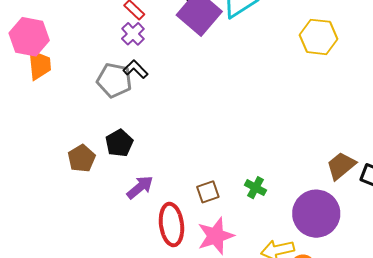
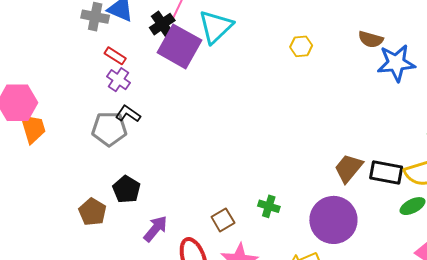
yellow hexagon: (318, 37) -> (301, 46), size x0.6

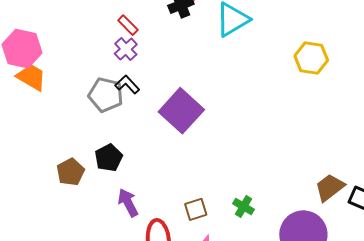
purple square: (179, 46) -> (181, 111), moved
yellow hexagon: (301, 46) -> (311, 58), size x1.5
orange trapezoid: (33, 128) -> (31, 77), turned -56
purple arrow: (155, 229) -> (128, 203), turned -80

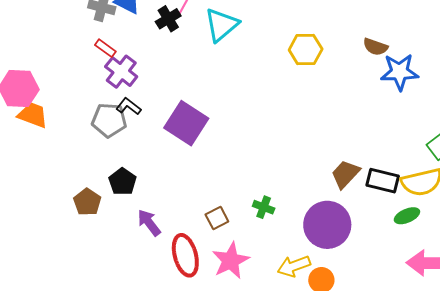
red rectangle: (128, 25) -> (105, 48), moved
purple cross: (126, 49) -> (121, 72), size x1.4

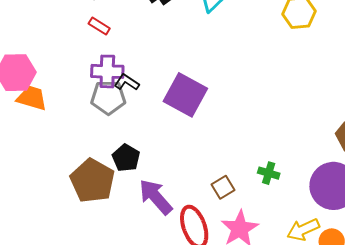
purple cross: (121, 72) -> (107, 71), moved, turned -32
brown pentagon: (87, 202) -> (92, 181), size x1.6
purple arrow: (149, 223) -> (156, 197), size x1.4

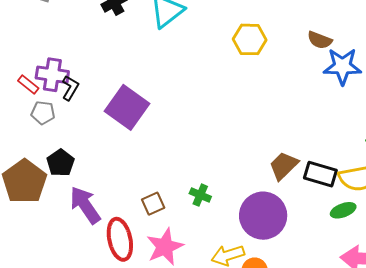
red rectangle: (99, 26) -> (28, 85), moved
black L-shape: (127, 82) -> (70, 88), turned 80
gray pentagon: (108, 97) -> (43, 113), moved, size x0.7

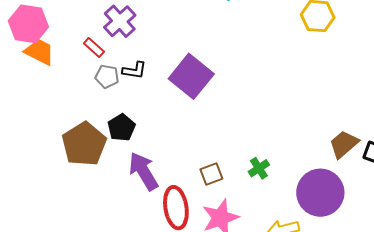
purple cross: (52, 75) -> (120, 21), moved, turned 36
black L-shape: (70, 88) -> (134, 70), moved, turned 65
green cross: (200, 195) -> (259, 168), turned 30

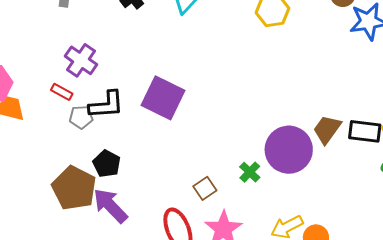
black L-shape: (134, 70) -> (106, 105), size x1.5
purple arrow: (143, 171) -> (110, 206), moved
purple circle: (320, 193) -> (289, 150), moved

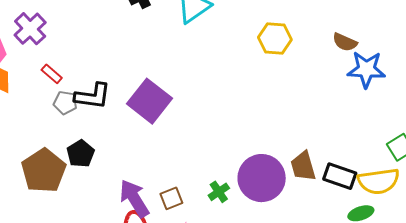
purple cross: (81, 60) -> (30, 29), moved
brown trapezoid: (327, 129) -> (303, 166), turned -64
purple arrow: (110, 206) -> (134, 198), moved

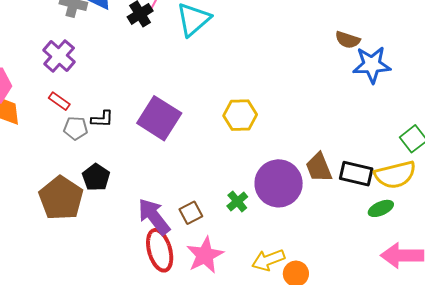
purple cross: (30, 29) -> (59, 56), moved
yellow hexagon: (275, 39) -> (240, 115), moved
black L-shape: (93, 96) -> (102, 119), size x0.6

